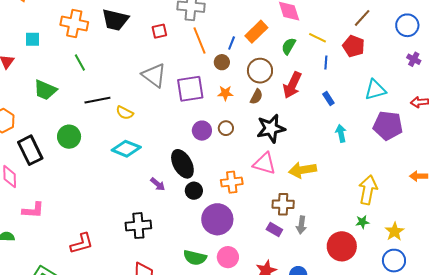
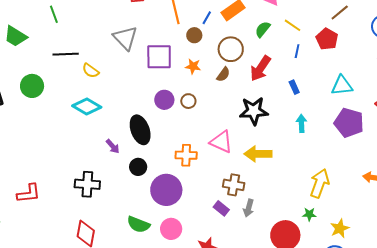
black star: (271, 128) -> (254, 111), moved
black circle: (194, 191) -> (138, 167), moved

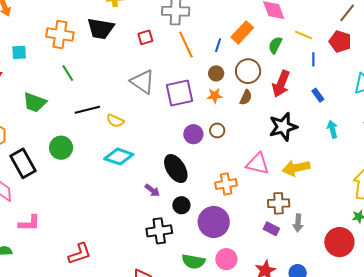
brown circle: (194, 35) -> (216, 73), moved
black cross: (87, 184) -> (159, 231), moved

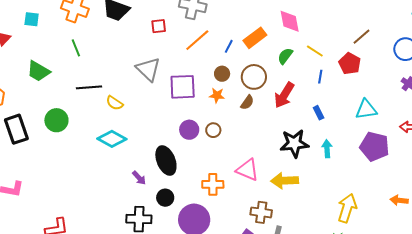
orange line: (186, 44) -> (197, 40), turned 64
black star: (283, 127) -> (294, 143), moved

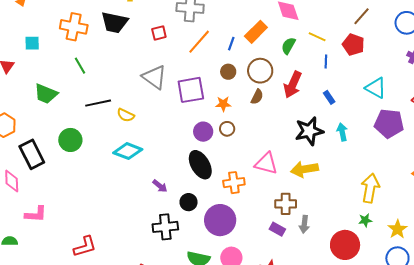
orange star: (217, 95) -> (223, 104), moved
cyan triangle: (366, 109) -> (376, 88), turned 45
black ellipse: (166, 161) -> (200, 165), moved

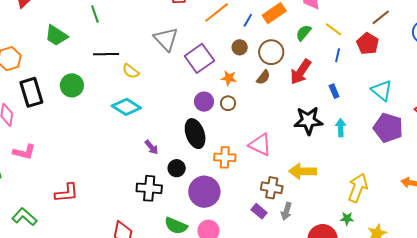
purple square: (191, 90) -> (199, 58), turned -36
yellow arrow: (304, 169) -> (303, 171), moved

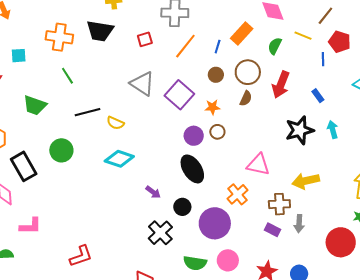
brown line: (381, 17) -> (325, 16), moved
blue line: (338, 55) -> (323, 59), moved
orange cross: (225, 157) -> (238, 194), moved, turned -30
black cross: (149, 188) -> (160, 233), turned -35

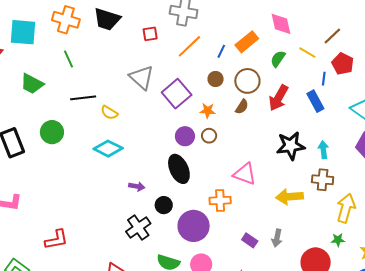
cyan square: (19, 56) -> (23, 32), size x1.8
blue rectangle: (318, 96) -> (315, 101), moved, size x1.5
purple arrow: (153, 192) -> (137, 186), turned -35
orange cross: (238, 194) -> (220, 201), turned 30
brown cross: (279, 204) -> (323, 180), moved

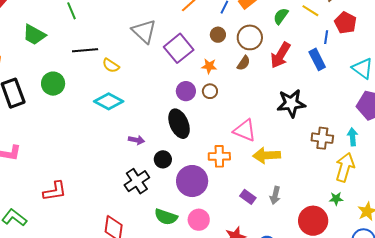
cyan arrow: (323, 150) -> (353, 137), moved
yellow arrow: (289, 197) -> (267, 155), moved

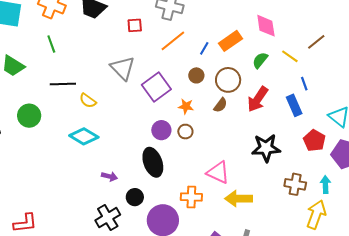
red pentagon: (345, 23) -> (314, 141), moved
blue line: (326, 37) -> (304, 84), turned -32

